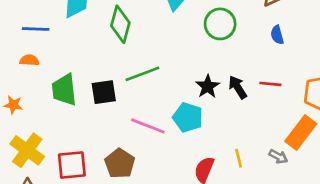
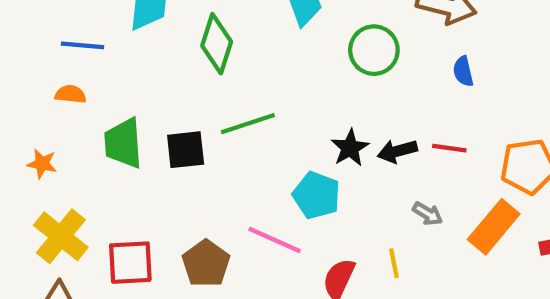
black arrow: (238, 87) -> (397, 151), turned -75
pink line: (148, 126) -> (275, 240), moved
gray arrow: (278, 156) -> (428, 214), moved

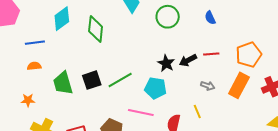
green line: (248, 124) -> (120, 80), moved

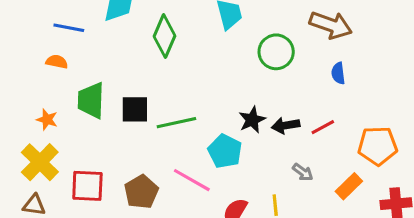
red line: (211, 54) -> (323, 127), turned -42
orange rectangle: (239, 85) -> (349, 186), size x0.7
orange star: (28, 100) -> (47, 120), moved

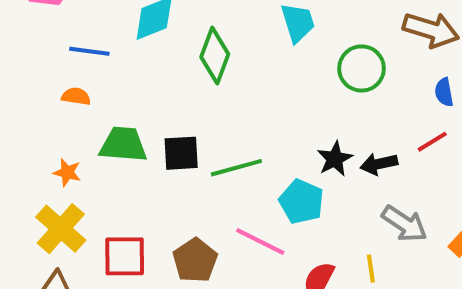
green trapezoid: (91, 100) -> (123, 144), turned 96
red line: (323, 127) -> (432, 142), moved
gray arrow: (303, 172) -> (404, 224), size x1.6

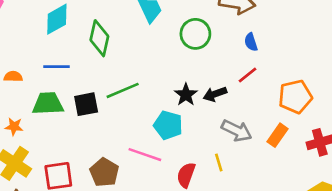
blue line: (89, 51) -> (56, 67), moved
green line: (236, 168) -> (123, 90), moved

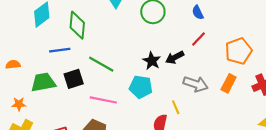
blue line: (56, 67) -> (60, 50), moved
green line: (123, 90) -> (101, 64), turned 60
pink line: (145, 155) -> (103, 100), moved
yellow line: (219, 162) -> (176, 107), moved

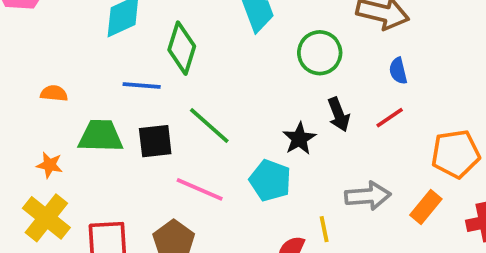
black arrow: (175, 57) -> (339, 115), moved, turned -96
gray arrow: (196, 84) -> (368, 196), turned -35

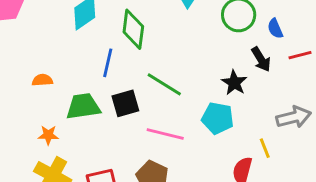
blue semicircle: (398, 71) -> (275, 29), moved
blue line: (142, 85) -> (108, 63), turned -72
red line: (390, 118) -> (300, 55), turned 30

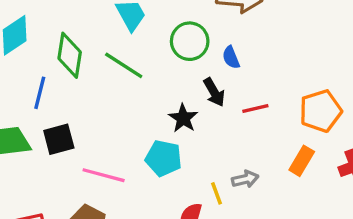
red line: (300, 55) -> (255, 108), moved
green line: (164, 84) -> (124, 65), moved
gray arrow: (294, 117) -> (245, 179), moved, size x0.7

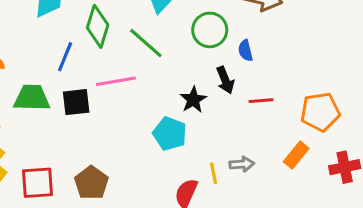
pink line: (104, 175) -> (116, 81), moved, turned -33

